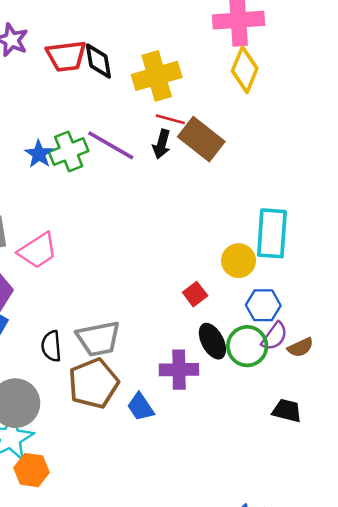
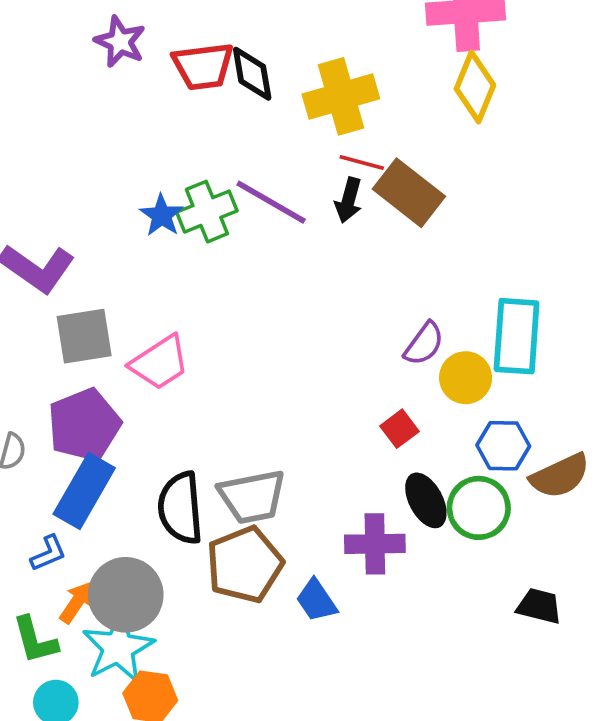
purple semicircle: (274, 336) -> (424, 344), moved
black semicircle: (51, 346) -> (180, 508), size x1.5
brown semicircle: (300, 347) -> (560, 476), moved, size x1.5

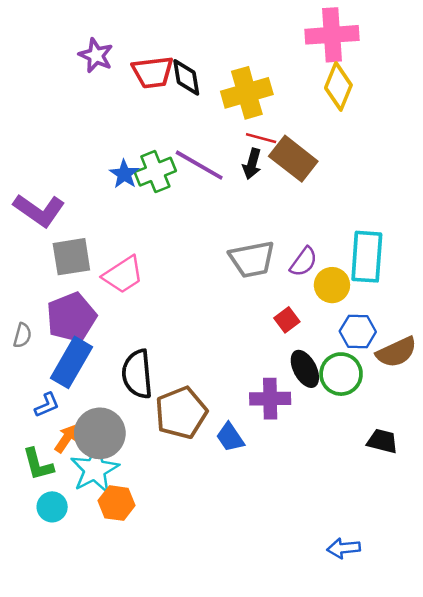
gray trapezoid: (252, 497) -> (252, 259), moved

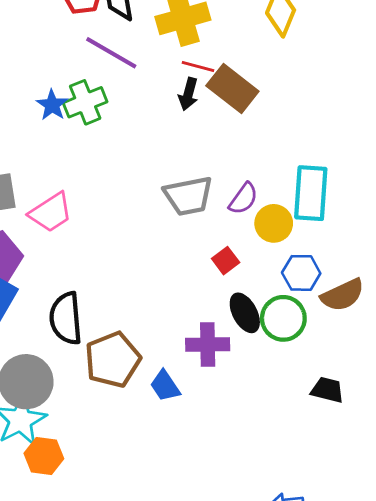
purple line: (199, 165) -> (111, 53), moved

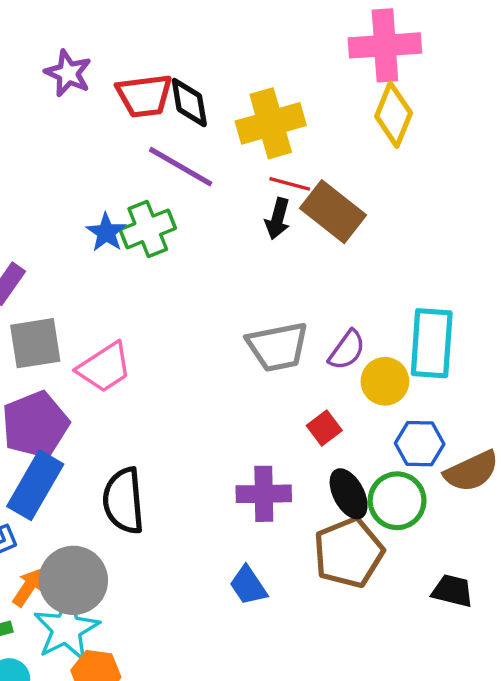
purple cross: (208, 345) -> (264, 494), moved
brown pentagon: (113, 360) -> (349, 553), moved

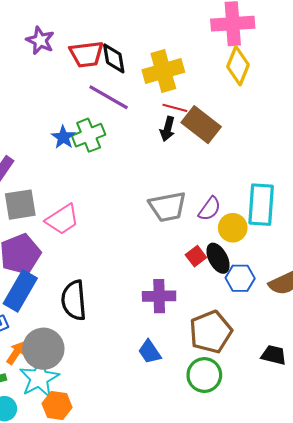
blue hexagon: (420, 444) -> (240, 278), moved
black ellipse: (349, 494) -> (218, 258), moved
green circle: (397, 501) -> (204, 375), moved

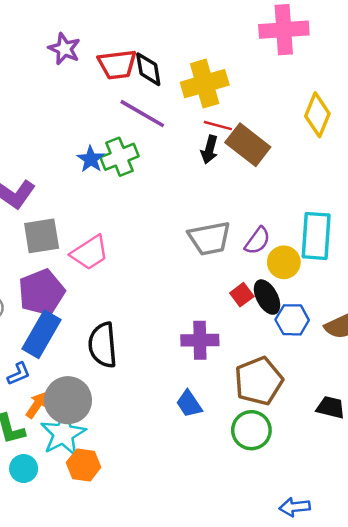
yellow diamond: (238, 66) -> (317, 115), moved

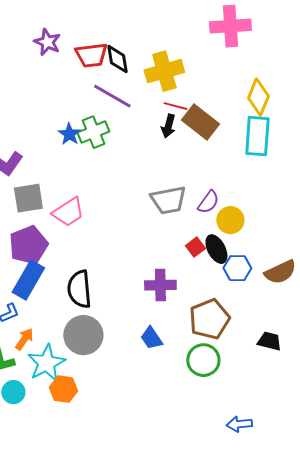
cyan rectangle: (316, 236) -> (257, 136), moved
gray circle: (68, 400) -> (83, 335), moved

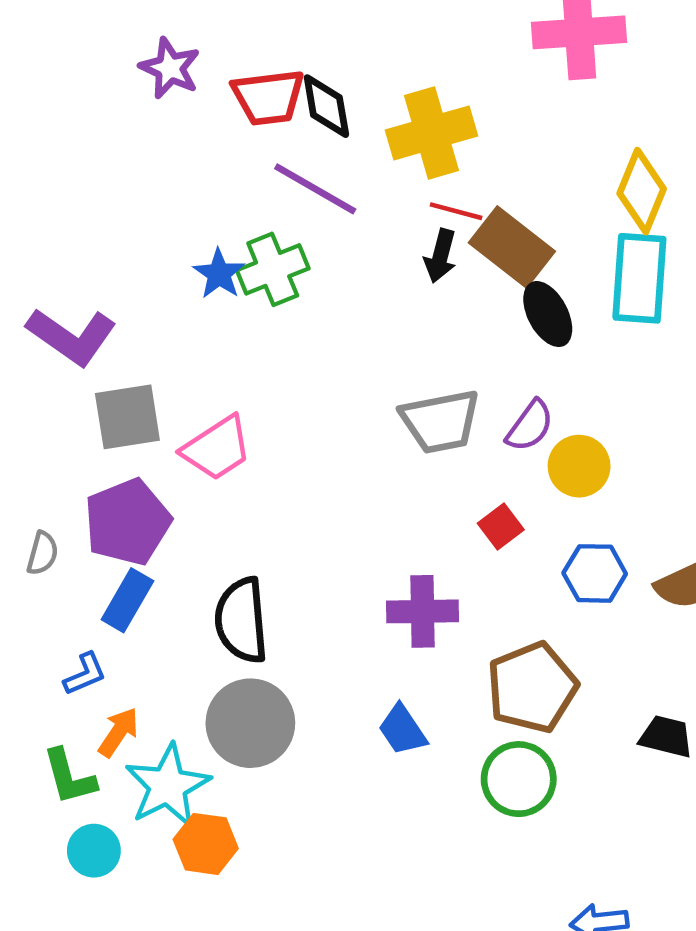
black ellipse: (216, 249) -> (548, 314), moved
blue rectangle: (28, 280) -> (127, 600), size x0.7

